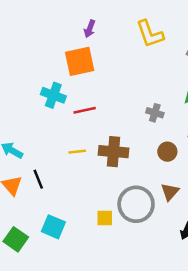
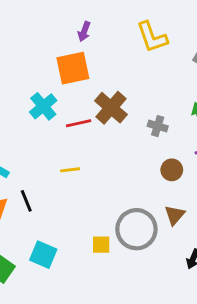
cyan cross: (53, 95) -> (43, 106), turned 30
brown cross: (113, 152) -> (111, 108), moved, turned 36

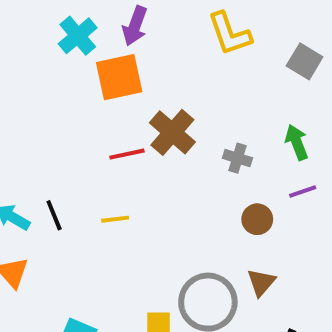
purple arrow: (84, 31) -> (135, 26), size x1.4
cyan cross: (43, 106) -> (78, 36), moved
black line: (26, 201) -> (54, 215), moved

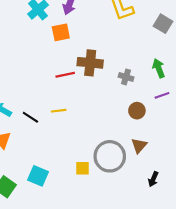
orange square: (119, 77) -> (61, 32), size x0.7
brown cross: (172, 132) -> (90, 63), turned -35
black line: (54, 215) -> (30, 117), moved, turned -35

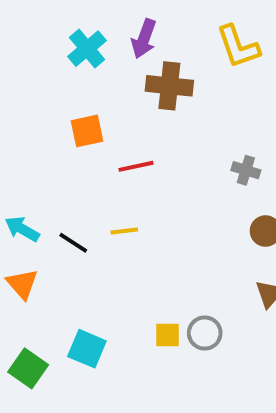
orange square: (61, 32) -> (87, 131), moved
brown cross: (90, 63) -> (169, 86), moved
gray circle: (110, 156) -> (205, 333), moved, size x0.6

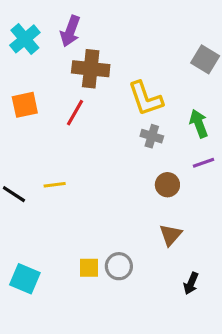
yellow L-shape: (238, 47) -> (146, 99), moved
red line: (136, 166) -> (75, 113), moved, turned -48

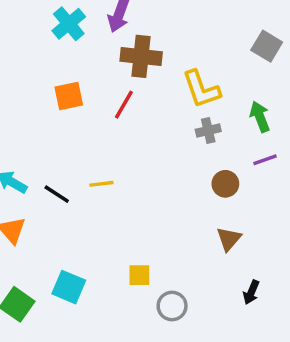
gray cross: (152, 136) -> (208, 130), turned -30
gray circle: (119, 266) -> (172, 306), moved

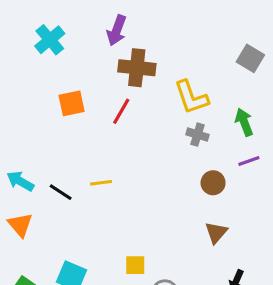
cyan cross: (69, 24) -> (50, 40), moved
gray cross: (208, 130) -> (197, 135), turned 30

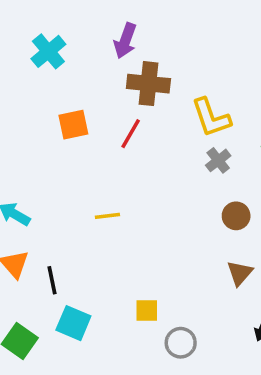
gray cross: (197, 135) -> (218, 160), turned 35
black line: (61, 192) -> (52, 280), moved, turned 45

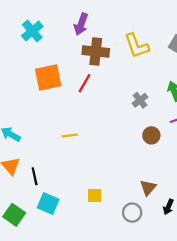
yellow L-shape: (211, 118) -> (137, 46), moved
orange square: (73, 125) -> (48, 78), size x1.4
brown triangle: (240, 273) -> (148, 188), moved
gray circle: (181, 343) -> (132, 213), moved

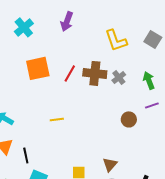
brown cross: (96, 51) -> (95, 73), moved
gray cross: (140, 100) -> (119, 77), moved
brown triangle: (148, 188) -> (110, 164), moved

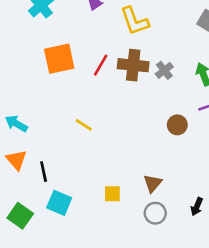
yellow L-shape: (116, 40) -> (134, 21), moved
yellow line: (57, 119) -> (84, 125), turned 40

